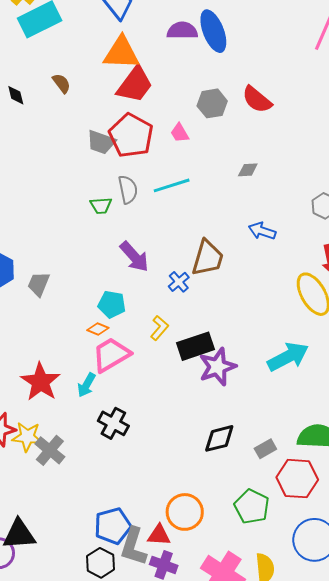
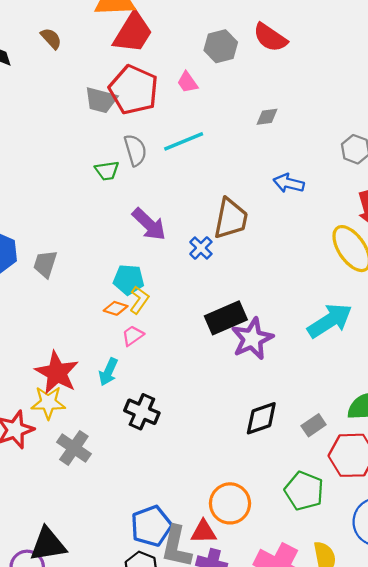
yellow L-shape: (159, 328) -> (139, 300), moved
pink trapezoid: (111, 355) -> (133, 336), size x0.5
yellow star: (27, 437) -> (48, 403), moved

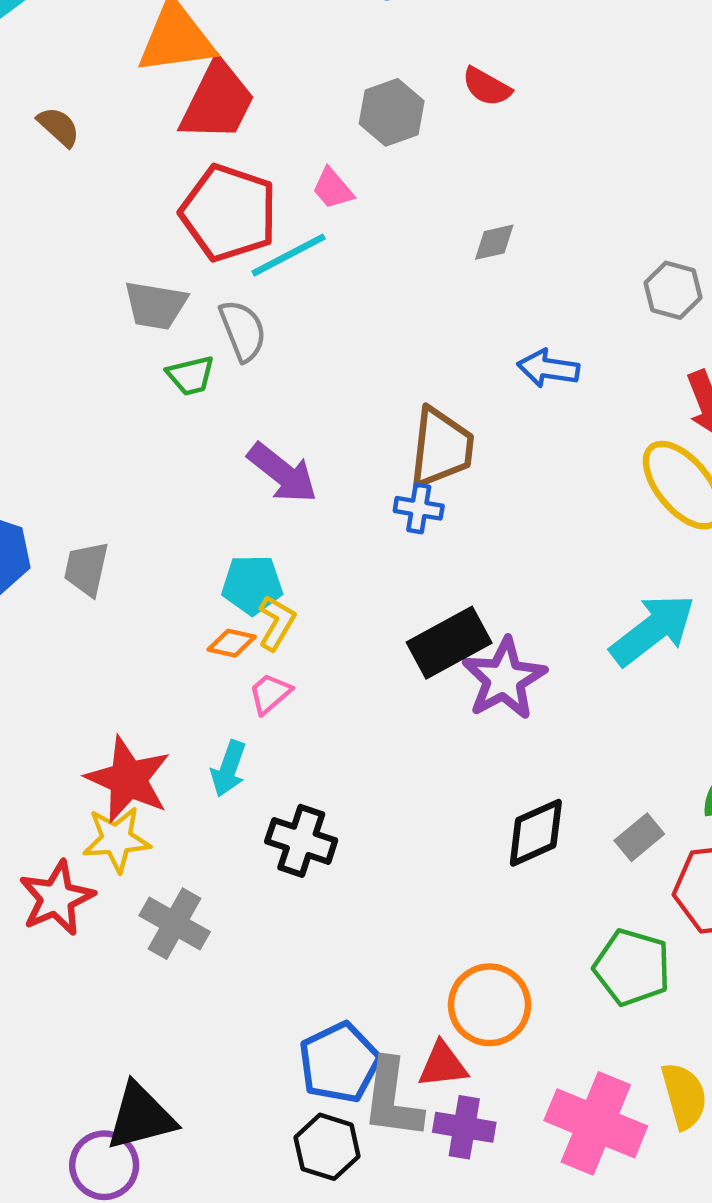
red semicircle: (270, 37) -> (487, 87), size x0.7
gray trapezoid: (101, 100) -> (155, 305), moved
cyan line: (184, 141) -> (289, 255), moved
blue cross: (201, 248) -> (419, 508), moved, turned -30

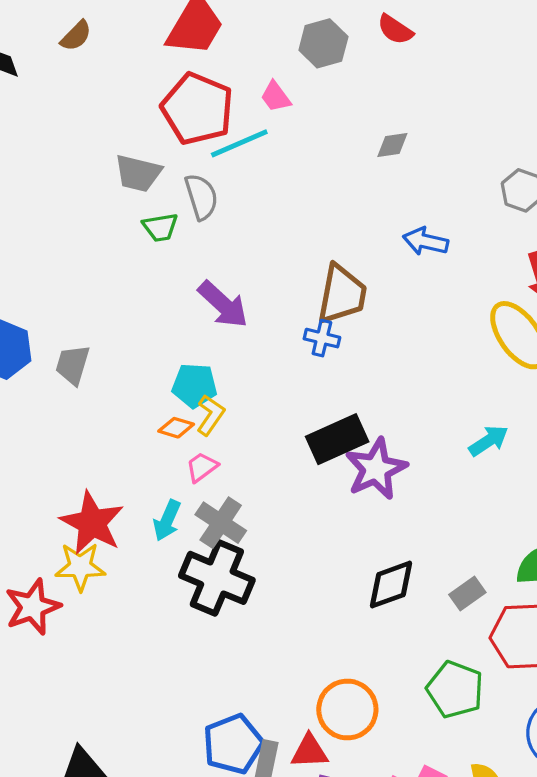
brown semicircle: (59, 127) -> (76, 36), turned 88
cyan arrow: (653, 630) -> (489, 441), size x0.6
black cross: (301, 841) -> (217, 578), size x1.4
gray cross: (175, 924) -> (221, 523), moved

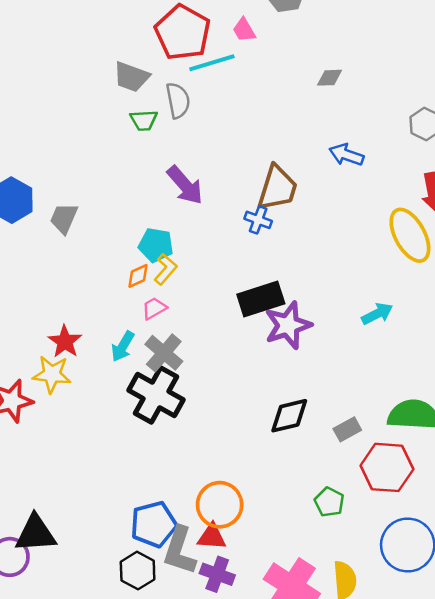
orange diamond: (176, 428) -> (138, 276), turned -48
red star: (92, 523) -> (65, 342), size x0.7
green pentagon: (455, 689) -> (329, 502), size x0.7
orange circle: (347, 710) -> (220, 505), moved

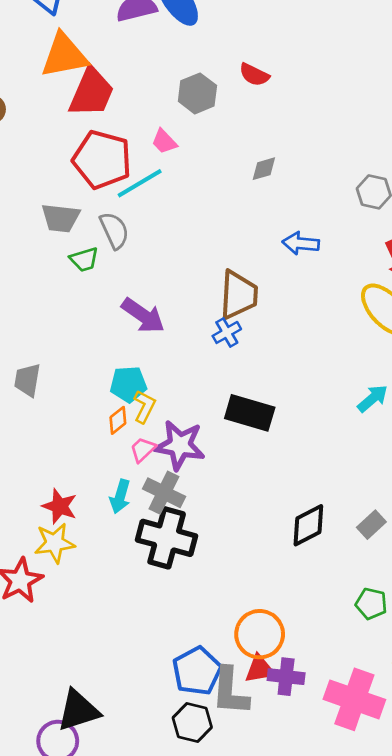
blue cross: (258, 220) -> (227, 332), turned -36
black rectangle: (261, 299) -> (250, 413), turned 48
purple star: (288, 325) -> (180, 445), moved, turned -30
purple cross: (217, 574) -> (286, 677), moved

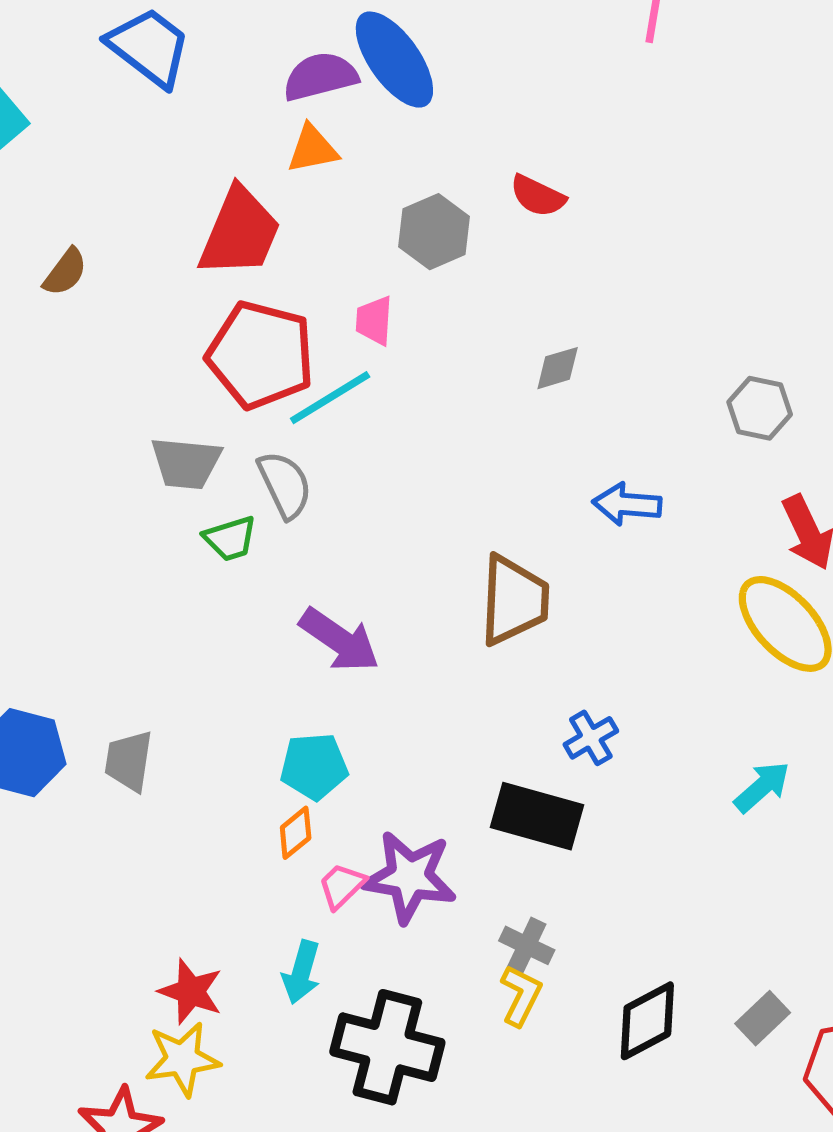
orange triangle: (64, 55) -> (313, 149), moved, size x0.6
pink trapezoid: (164, 142) -> (374, 321), turned 48
blue cross: (227, 332) -> (591, 738), moved
yellow L-shape: (144, 406) -> (521, 995), moved
gray cross: (164, 493) -> (527, 945), moved, size x0.7

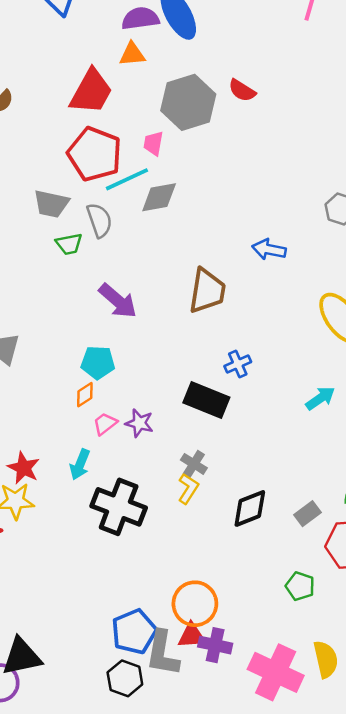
gray hexagon: (434, 232) -> (188, 102), size x1.5
gray diamond: (558, 368) -> (159, 197), moved, size x1.5
purple star: (410, 877) -> (139, 423), size x0.6

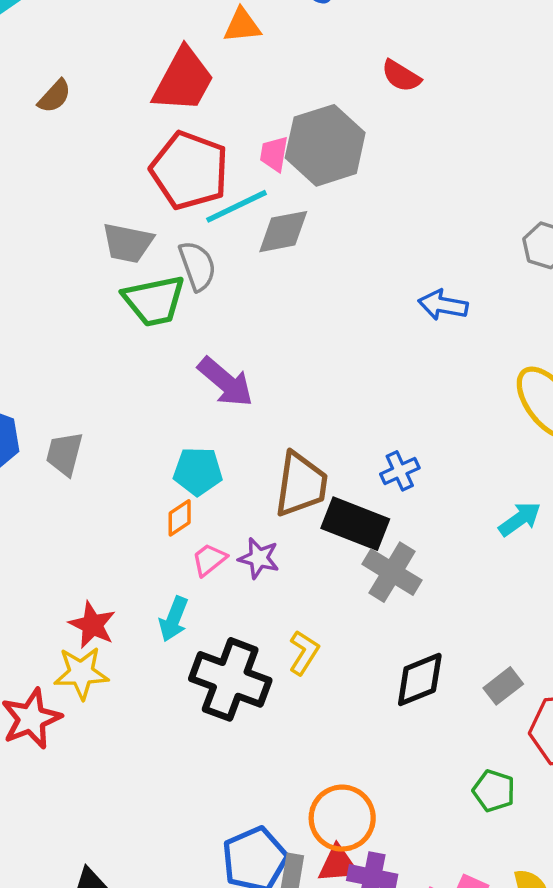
gray hexagon: (188, 102) -> (325, 145), moved
green trapezoid: (69, 244) -> (154, 301), size x1.6
brown trapezoid: (207, 291) -> (301, 484), moved
gray cross: (194, 464) -> (392, 572), moved, size x1.5
yellow L-shape: (188, 489) -> (304, 653), moved

